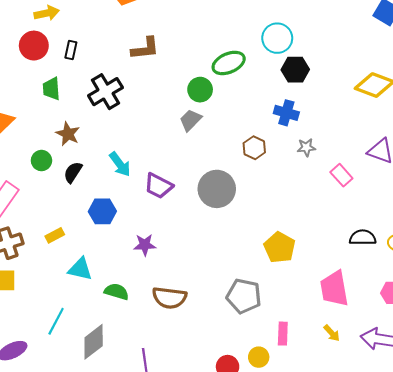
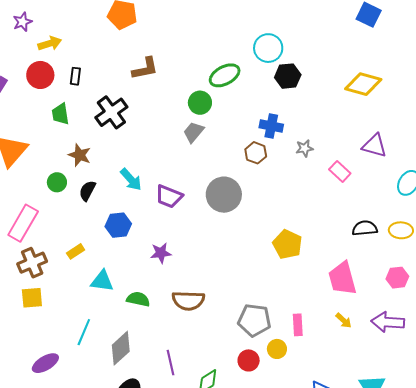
blue cross: (286, 113) -> (271, 126), moved
gray pentagon: (244, 296) -> (254, 320), moved

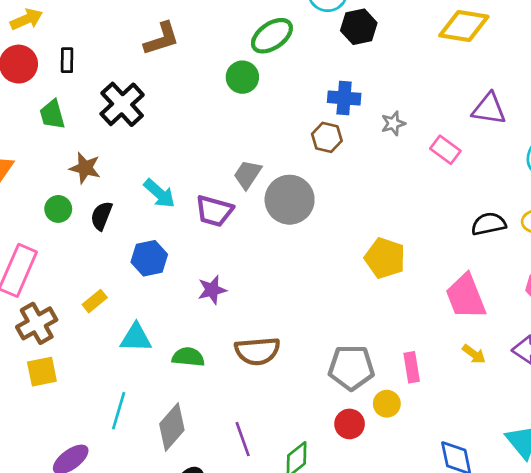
gray trapezoid: (193, 132) -> (247, 174), moved

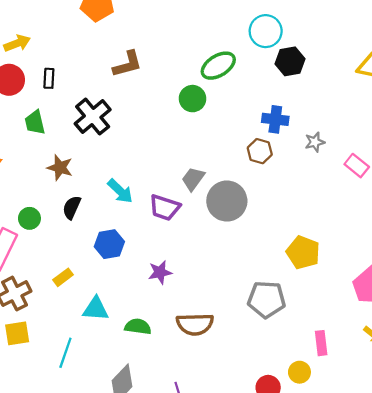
green circle: (58, 209) -> (29, 218), moved
gray pentagon: (351, 368) -> (266, 299), moved
cyan line: (119, 411) -> (65, 353), moved

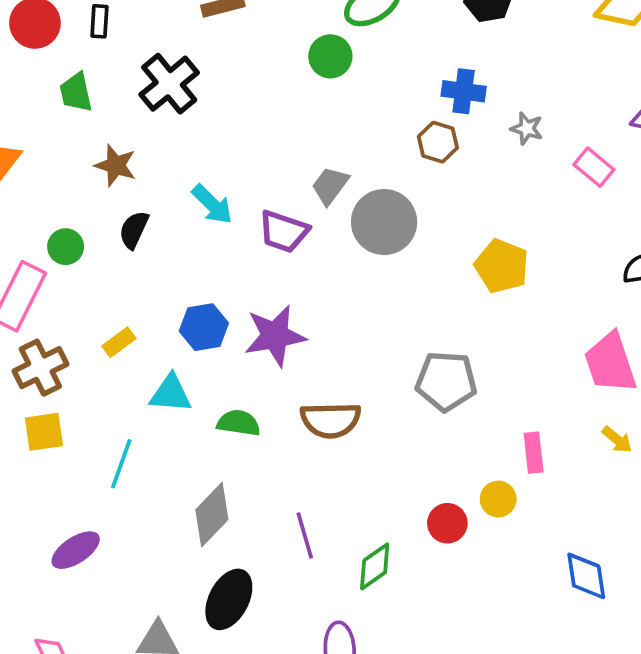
gray star: (315, 142) -> (527, 128), turned 30
blue hexagon: (109, 244) -> (204, 327), moved
yellow pentagon: (303, 252) -> (502, 266), moved
purple star: (160, 272) -> (275, 336), size x1.6

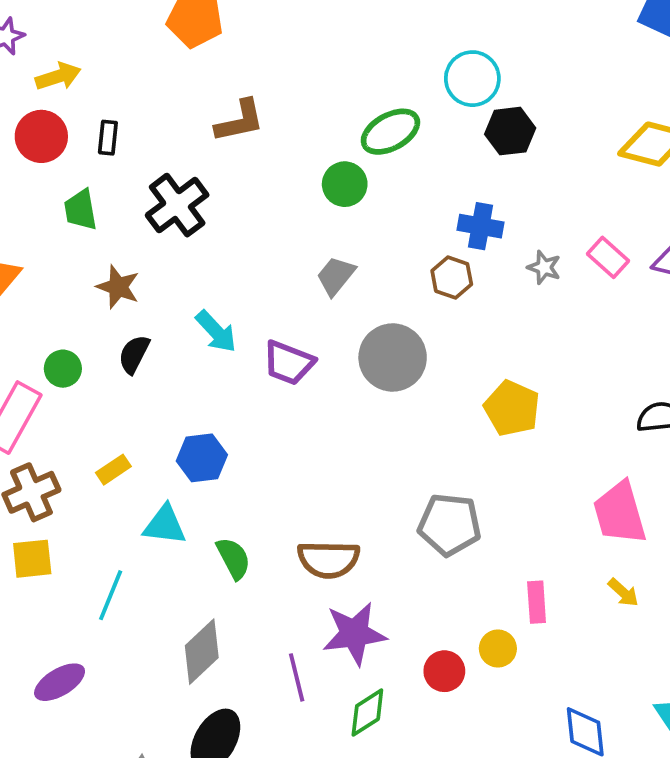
pink rectangle: (594, 167) -> (608, 257), moved
gray trapezoid: (330, 186) -> (336, 276), moved
purple star: (275, 336) -> (354, 634), moved
green semicircle: (239, 423) -> (233, 558), turned 51

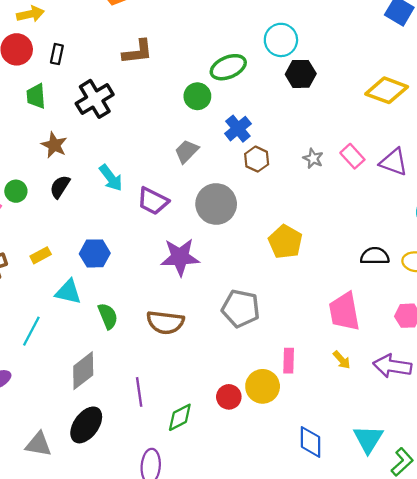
blue cross: (480, 226) -> (238, 129), moved, turned 35
purple star: (354, 634) -> (180, 257), moved
yellow circle: (498, 649) -> (263, 386), size x1.5

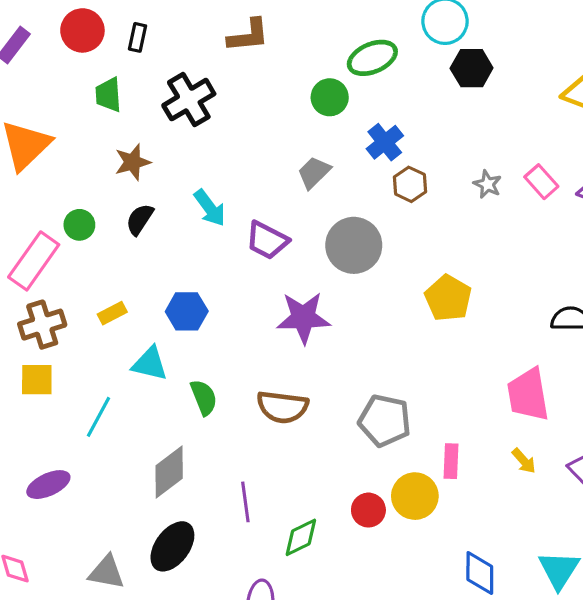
brown star: (54, 145) -> (133, 162), turned 30
gray pentagon: (241, 308) -> (385, 421), moved

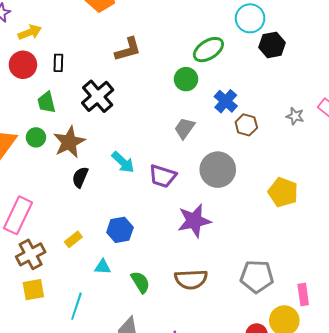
brown star: (133, 162) -> (69, 142), size x1.4
green circle: (79, 225) -> (36, 137), moved
cyan triangle: (150, 364) -> (103, 267), size x0.7

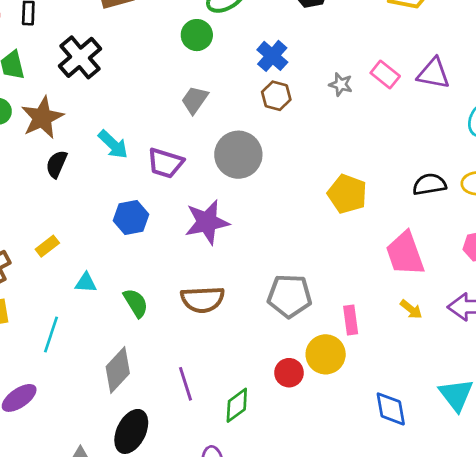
blue cross: (226, 101) -> (272, 56), moved
yellow pentagon: (283, 192) -> (347, 194), moved
blue hexagon: (120, 230) -> (131, 217), moved

